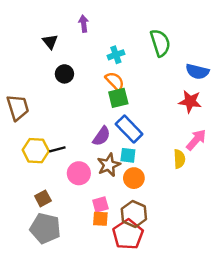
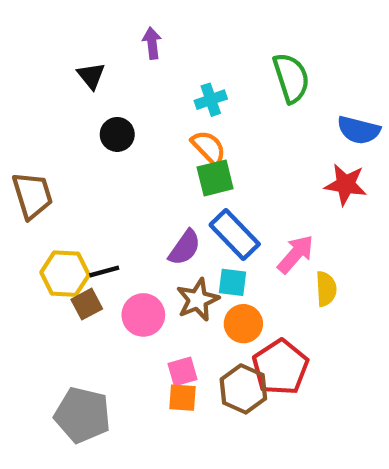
pink arrow: (196, 140) -> (296, 254), moved
brown square: (43, 198) -> (87, 304), moved
red pentagon: (128, 234) -> (280, 367), moved

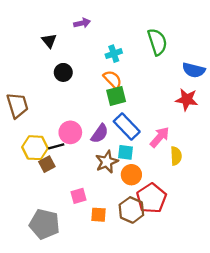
purple arrow: (152, 43) -> (82, 23), turned 84
pink circle: (143, 315) -> (70, 132), moved
pink square: (182, 372) -> (79, 196), moved

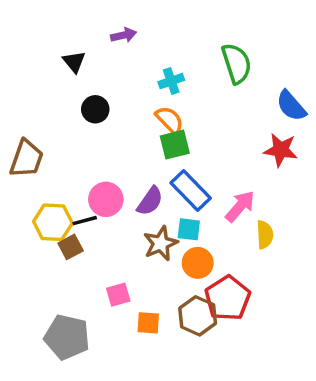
blue semicircle: (194, 70) -> (291, 106), turned 35
brown trapezoid: (17, 105) -> (26, 159), turned 36

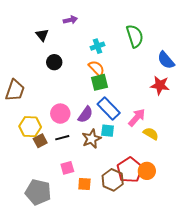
black line: (85, 221) -> (62, 138), moved
yellow semicircle: (265, 235) -> (151, 134), turned -56
orange circle: (198, 263) -> (147, 171), moved

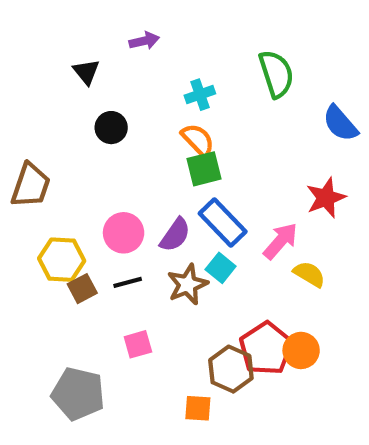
red star: (160, 85) -> (326, 198), moved, turned -30
cyan square: (108, 131) -> (221, 268), turned 32
orange square: (84, 184) -> (198, 408), moved

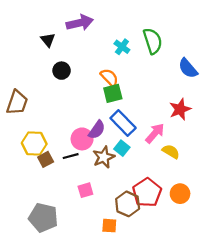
purple arrow: (144, 41) -> (80, 23), size x1.6
cyan cross: (200, 95) -> (122, 47), moved, turned -35
pink circle: (124, 233) -> (82, 139), moved
pink square: (138, 344) -> (85, 190), moved
orange circle: (301, 350) -> (180, 194), moved

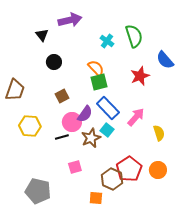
red star: (180, 109) -> (140, 76), moved
yellow semicircle: (171, 151) -> (159, 133), moved, turned 42
brown square: (46, 159) -> (62, 96), moved

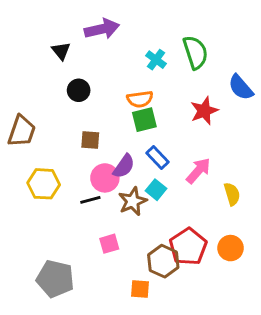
orange semicircle: (96, 68) -> (140, 99), turned 126
brown square: (62, 96) -> (90, 140), turned 32
blue rectangle: (108, 108) -> (157, 158), size x0.7

